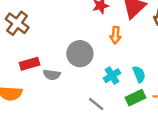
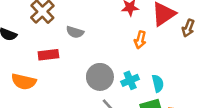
gray circle: (80, 54) -> (100, 77), moved
gray semicircle: (52, 75) -> (75, 32), moved

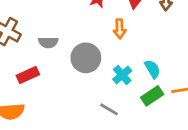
gray circle: (100, 77) -> (86, 58), moved

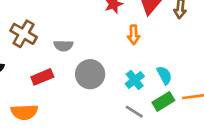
gray circle: (86, 58) -> (90, 74), moved
gray line: (109, 109) -> (134, 112), moved

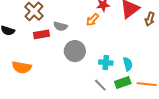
orange arrow: (134, 35) -> (92, 20), moved, turned 32
red rectangle: (42, 77) -> (41, 34), moved
cyan cross: (135, 80) -> (106, 63), turned 32

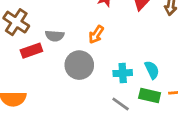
orange arrow: (92, 20) -> (96, 35), moved
green rectangle: (123, 82) -> (150, 95), turned 42

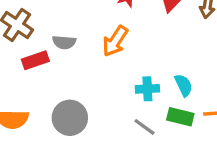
orange arrow: (96, 35) -> (115, 41), size x1.4
gray circle: (79, 65) -> (70, 118), moved

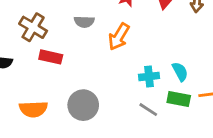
gray semicircle: (64, 42) -> (84, 22), moved
red rectangle: (35, 60) -> (51, 57), turned 35

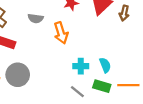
orange arrow: (119, 37) -> (61, 33), turned -55
gray circle: (83, 105) -> (18, 75), moved

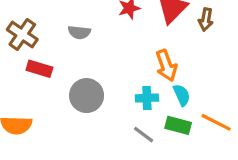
orange arrow: (61, 33) -> (166, 65), moved
gray circle: (18, 75) -> (87, 96), moved
orange line: (128, 85) -> (216, 122), turned 30

